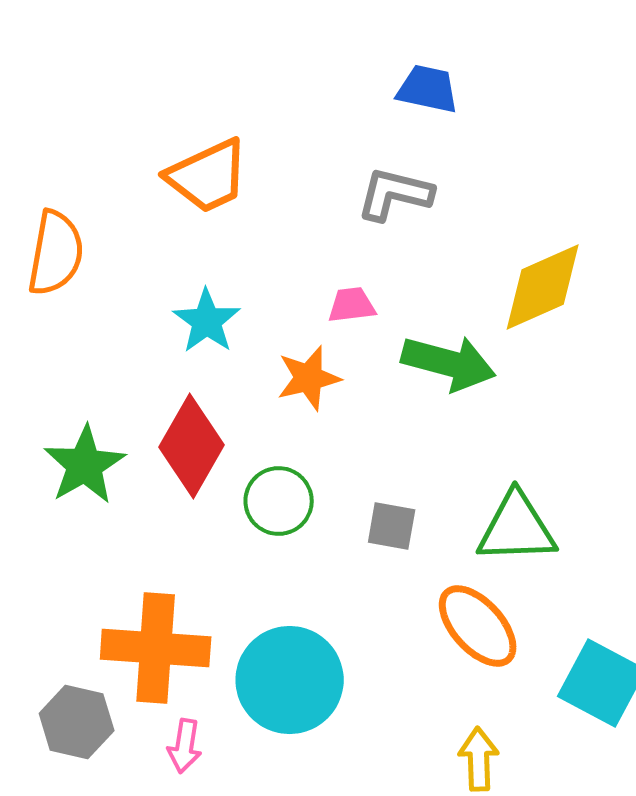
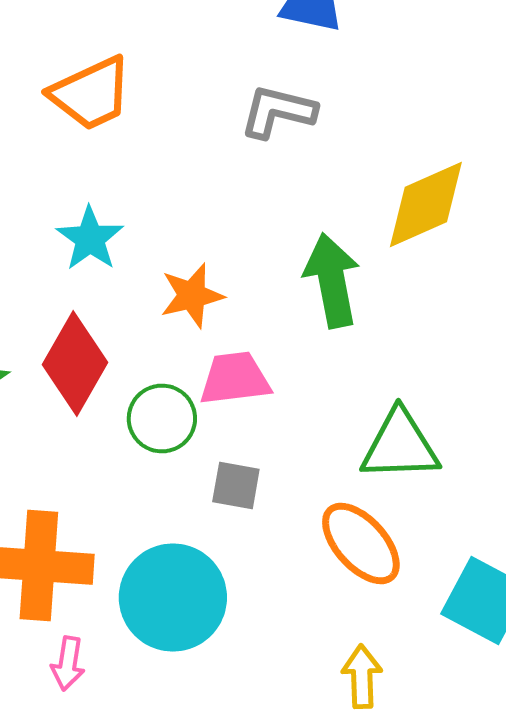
pink trapezoid: (352, 305) -> (235, 378), moved, size x1.5
green arrow: (449, 363) -> (332, 280), turned -116
gray square: (392, 526) -> (236, 486), moved

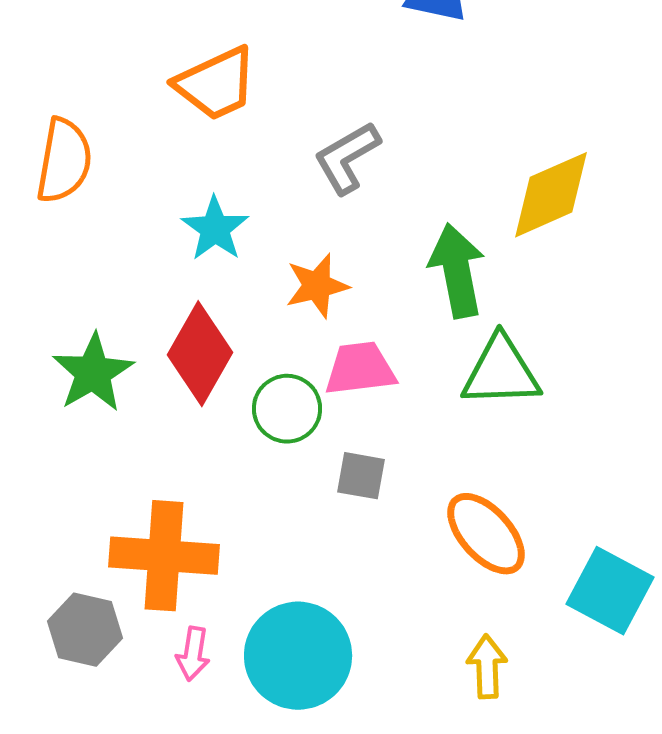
gray L-shape: (278, 112) -> (347, 158), moved, turned -44
green triangle: (400, 446) -> (501, 372), moved
cyan circle: (173, 598) -> (298, 656), moved

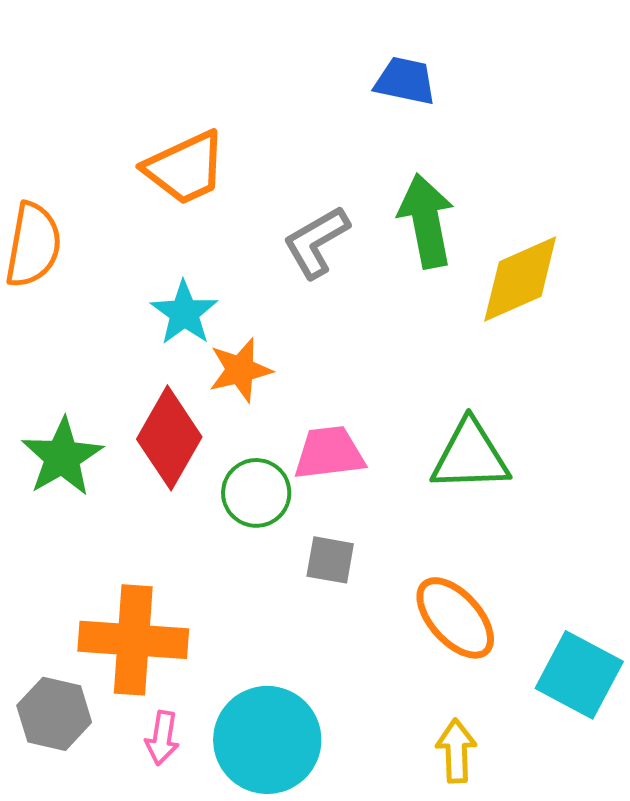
green arrow: (457, 271) -> (426, 221), moved
orange star: (317, 286) -> (240, 370), moved

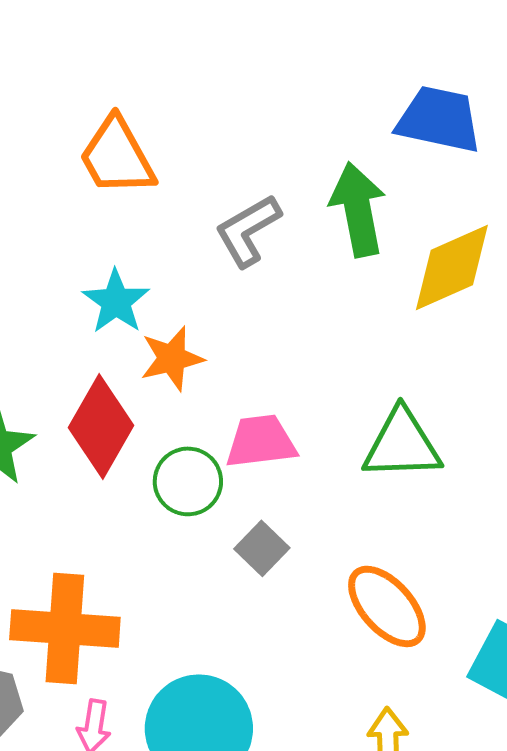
blue trapezoid: (405, 81) -> (439, 119), moved, size x1.4
orange trapezoid: (185, 168) -> (117, 156), turned 86
gray square: (330, 560) -> (262, 548), turned 34

